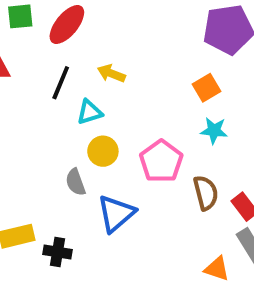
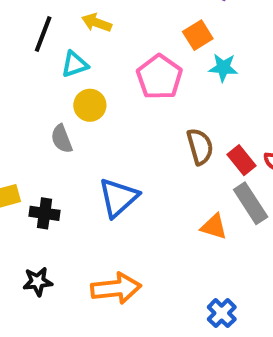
cyan star: (214, 131) -> (223, 68), moved
pink pentagon: (161, 161) -> (159, 77), moved
blue triangle: (116, 214) -> (118, 198), moved

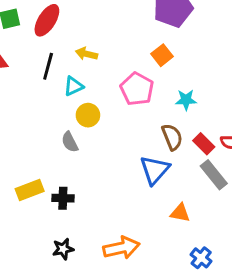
cyan star: (223, 68) -> (186, 100), moved
blue triangle: (118, 198) -> (155, 170), moved
orange triangle: (214, 227) -> (180, 213), moved

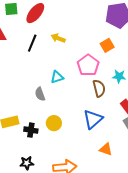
cyan triangle: (74, 86) -> (57, 77), moved
yellow circle: (88, 115) -> (54, 123), moved
brown semicircle: (172, 137) -> (99, 88), moved

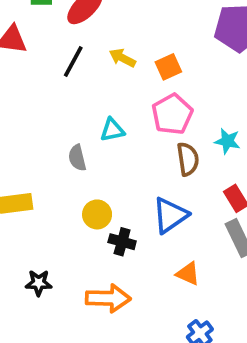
orange square: (107, 45) -> (168, 67), moved
black cross: (31, 130) -> (122, 242), moved

